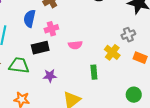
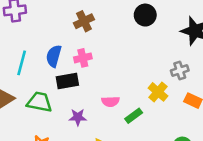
blue semicircle: (30, 19) -> (54, 56), moved
pink semicircle: (75, 45) -> (110, 102), moved
green rectangle: (94, 72) -> (134, 116), turned 56

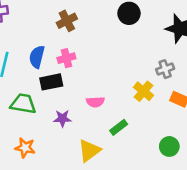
green rectangle: (134, 116) -> (119, 127), moved

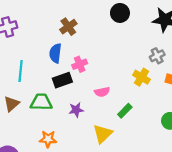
blue semicircle: (37, 57) -> (55, 53), moved
pink cross: (66, 58) -> (80, 64), moved

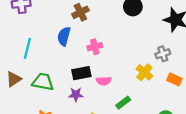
pink cross: (80, 64) -> (95, 47), moved
black rectangle: (62, 80) -> (81, 73), moved

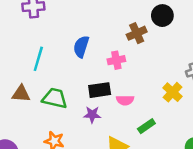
brown cross: (80, 12) -> (137, 33), moved
brown triangle: (14, 79) -> (21, 94), turned 35

